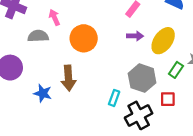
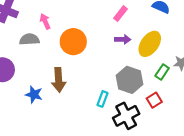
red square: (168, 99) -> (154, 100), turned -32

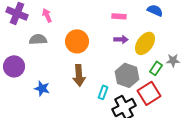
pink rectangle: (120, 14) -> (119, 16), turned 56
pink arrow: (45, 21) -> (47, 15), moved
brown arrow: (59, 80) -> (79, 75), moved
red square: (154, 100) -> (149, 93), size x1.6

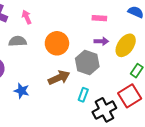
brown arrow: (79, 75) -> (59, 78), turned -110
gray hexagon: (127, 75) -> (87, 62), moved

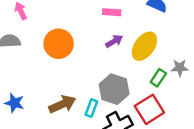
purple arrow: (101, 41) -> (114, 41), turned -32
gray hexagon: (87, 62) -> (114, 89), moved
brown arrow: (59, 78) -> (62, 104), moved

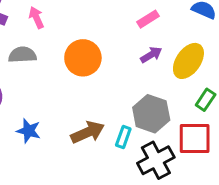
pink rectangle: (112, 12) -> (148, 19), turned -36
red square: (149, 109) -> (195, 139), turned 32

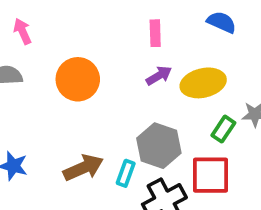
pink rectangle: (148, 19) -> (155, 33), turned -60
yellow ellipse: (188, 61) -> (203, 83), turned 42

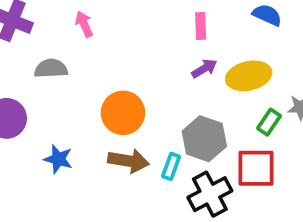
pink arrow: (22, 31) -> (84, 24), moved
orange circle: (78, 79) -> (123, 113), moved
brown arrow: (83, 168) -> (129, 161), turned 33

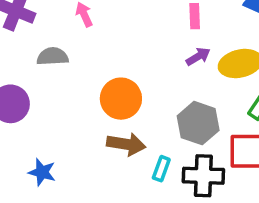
blue star: (58, 159) -> (42, 172), moved
cyan rectangle: (171, 166) -> (161, 169), moved
black cross: (210, 194) -> (203, 176), turned 30

